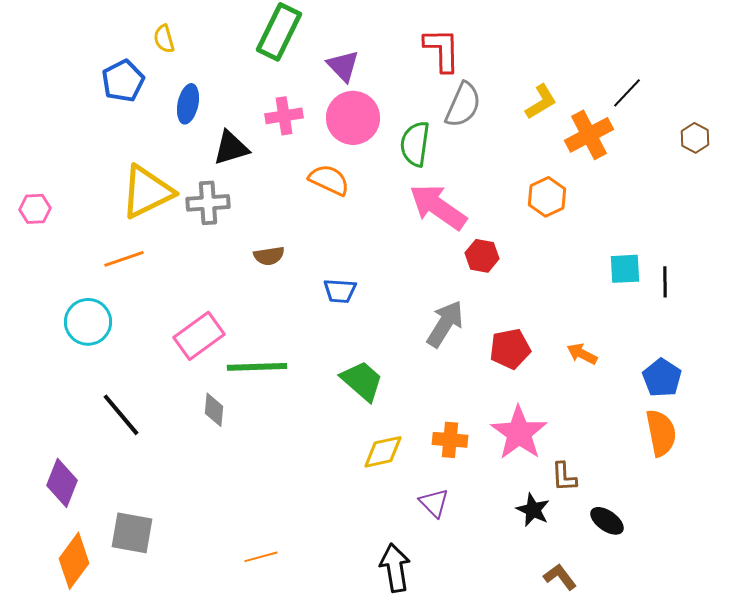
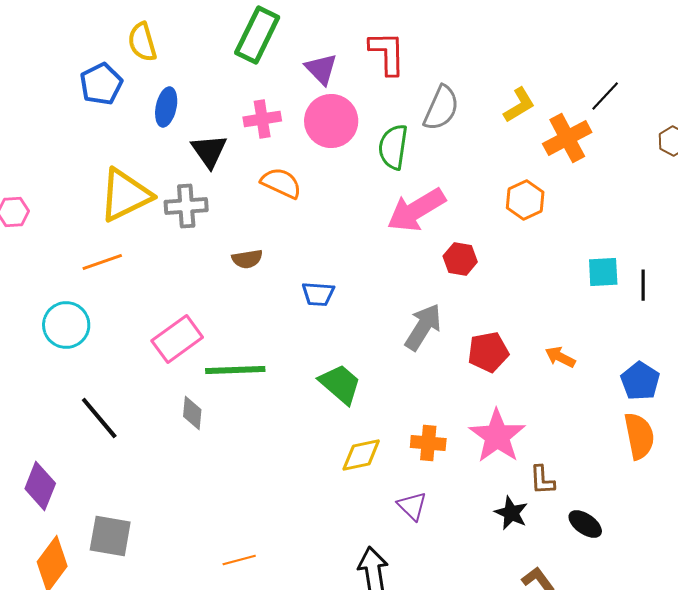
yellow semicircle: (164, 39) -> (142, 42), size x1.4
red L-shape: (442, 50) -> (387, 53), moved
black triangle: (231, 148) -> (209, 151), turned -48
orange semicircle: (329, 180) -> (281, 183), moved
pink arrow: (438, 207) -> (416, 210), turned -66

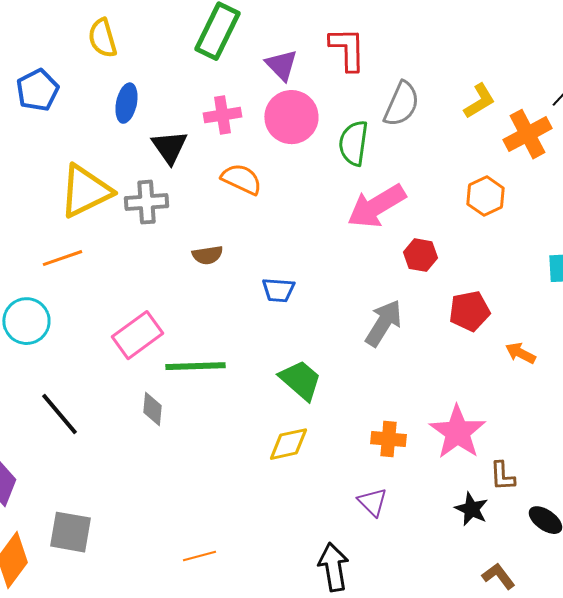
blue pentagon: (101, 84) -> (37, 90), moved
red pentagon: (488, 352) -> (469, 311), moved
yellow diamond: (361, 455) -> (288, 444), moved

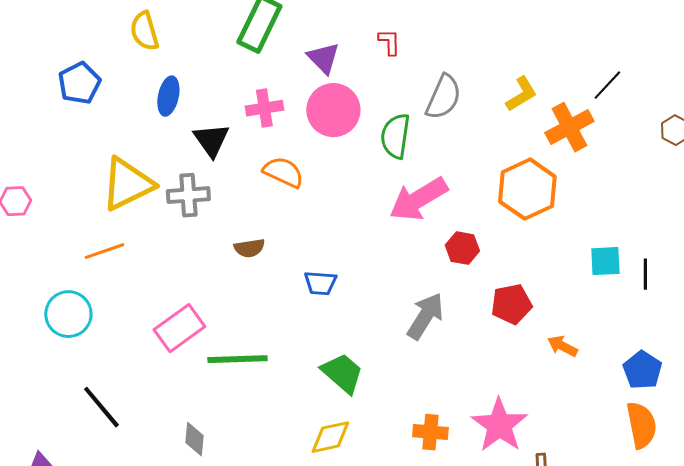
red L-shape: (347, 49) -> (389, 42), size x0.6
orange hexagon: (485, 196) -> (527, 189), size x1.5
gray diamond: (152, 409) -> (194, 439), moved

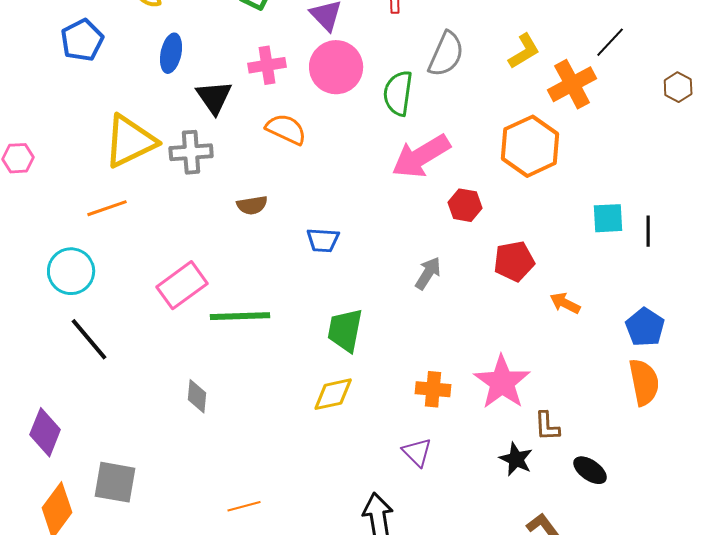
gray arrow: (425, 316) -> (428, 273), size x0.7
green trapezoid: (342, 373) -> (345, 330), turned -120
black line: (101, 407) -> (89, 339), moved

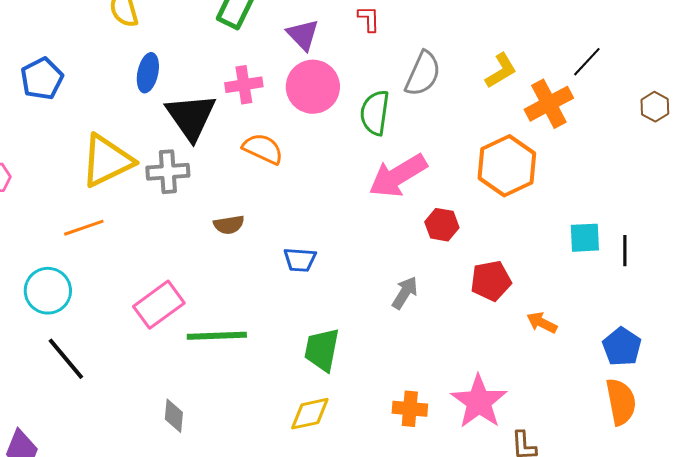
blue pentagon: (82, 40) -> (42, 79), moved
black triangle: (214, 97) -> (191, 117), size x1.4

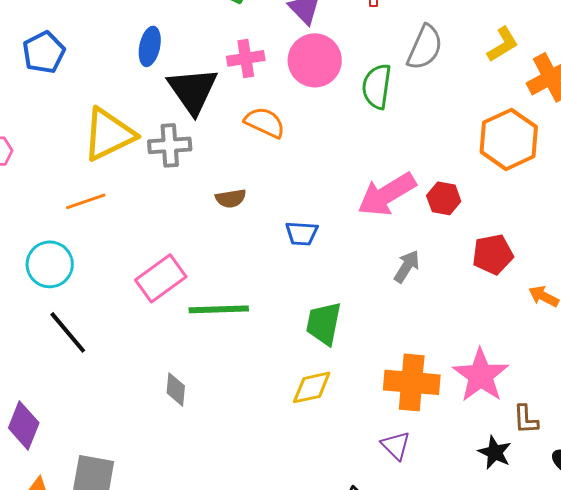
pink arrow: (398, 176) -> (387, 194), moved
orange cross: (410, 409) -> (412, 382), size x1.6

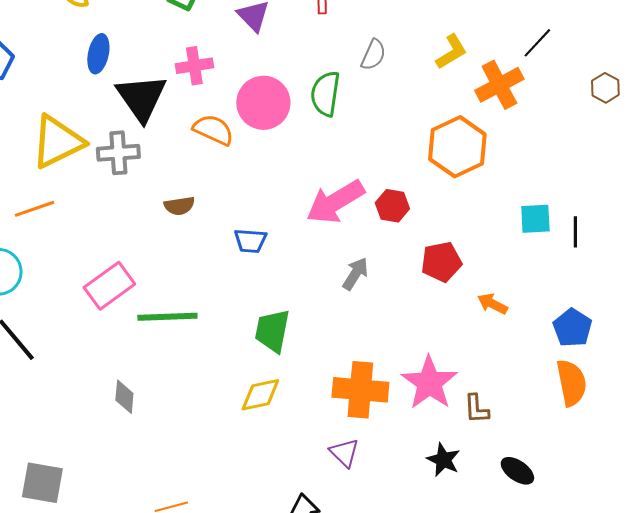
gray semicircle: (425, 47) -> (373, 55), size x0.7
pink circle: (315, 60) -> (263, 103), moved
brown L-shape: (526, 419) -> (476, 409), moved

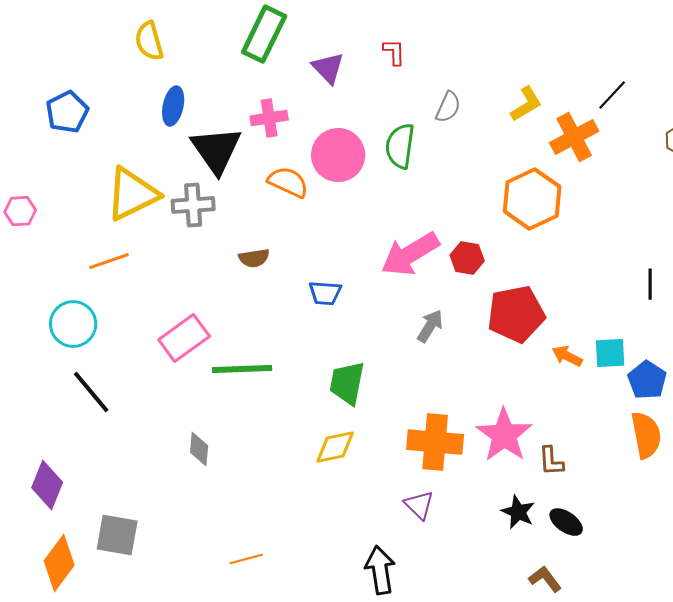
cyan square: (535, 219) -> (610, 353), moved
red pentagon: (441, 262) -> (516, 314), size x1.4
black ellipse: (517, 471) -> (566, 522), moved

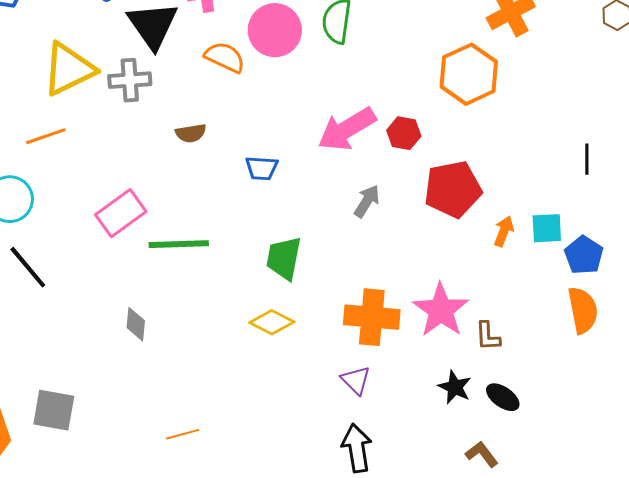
orange arrow: (567, 356) -> (504, 231), turned 84
yellow diamond: (335, 447) -> (272, 322), turned 39
black arrow: (380, 570) -> (357, 448), moved

